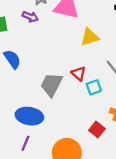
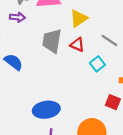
red triangle: (79, 74) -> (77, 45), moved
gray trapezoid: (51, 85) -> (52, 41), moved

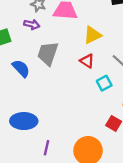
gray trapezoid: (52, 41) -> (48, 53), moved
blue ellipse: (46, 110) -> (24, 121), moved

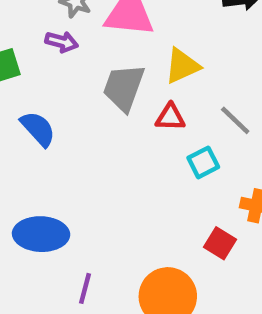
gray trapezoid: (48, 53) -> (124, 87), moved
red triangle: (87, 61) -> (170, 117), turned -32

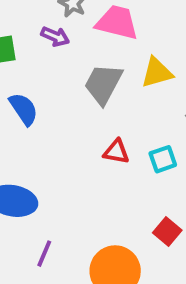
red triangle: (170, 117) -> (116, 152), moved

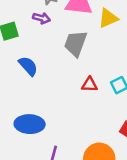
yellow triangle: (157, 73) -> (108, 18), moved

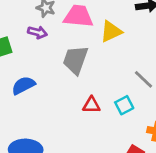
blue semicircle: (28, 66) -> (23, 85), turned -75

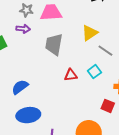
yellow triangle: (111, 31) -> (90, 33), moved
blue semicircle: (23, 85) -> (20, 87), moved

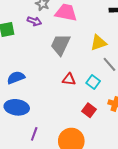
cyan square: (94, 72) -> (93, 82), turned -32
red square: (108, 106) -> (89, 110), moved

